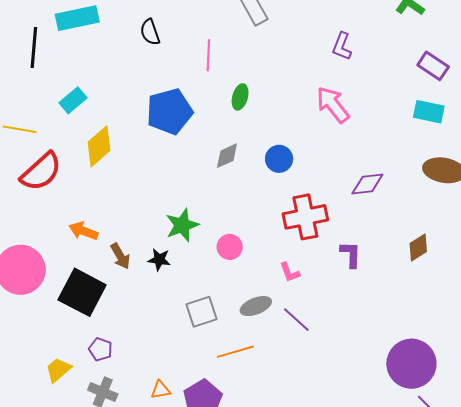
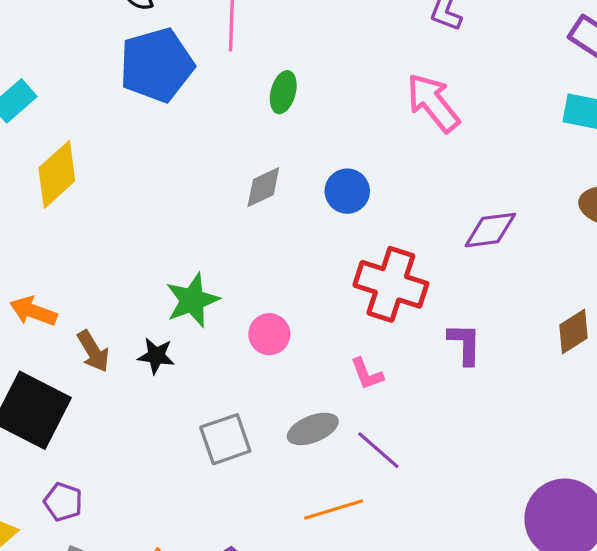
blue pentagon: (169, 112) -> (157, 65), moved
red cross: (305, 217) -> (391, 284), turned 30
orange line: (235, 352) -> (334, 510), moved

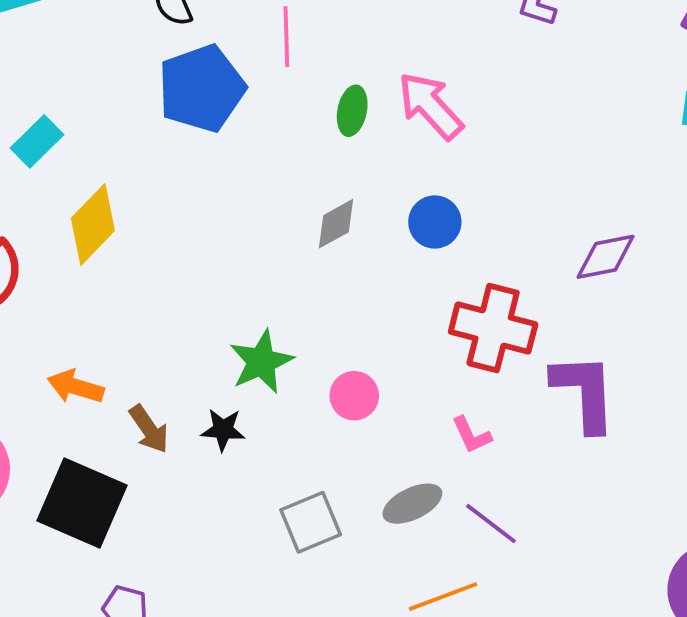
pink arrow: (433, 103) -> (430, 106), moved
purple L-shape: (465, 344) -> (584, 392), size x1.6

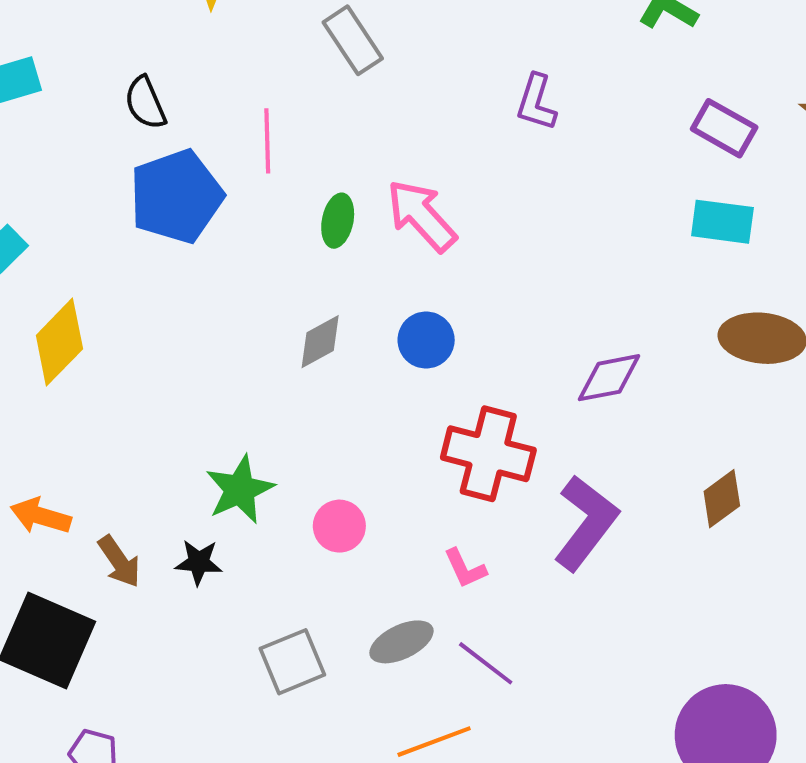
purple L-shape: (584, 392) -> (586, 523), turned 40

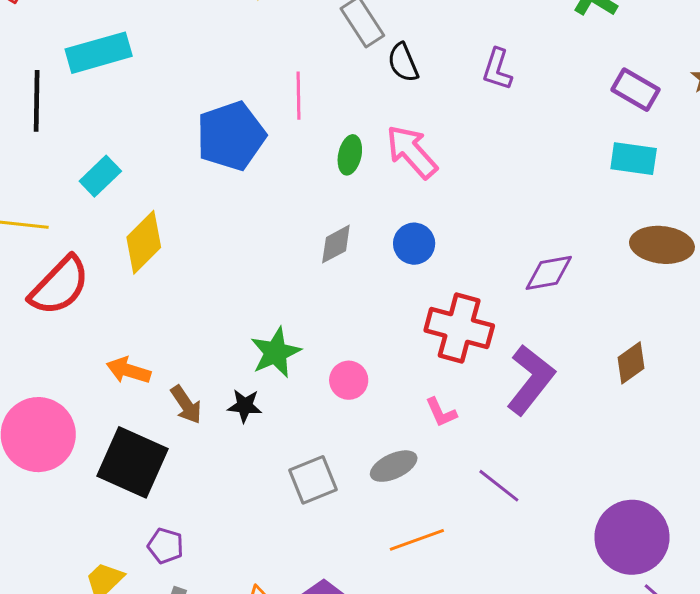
black semicircle: (145, 103) -> (403, 63), moved
purple line: (486, 663) -> (499, 486), moved

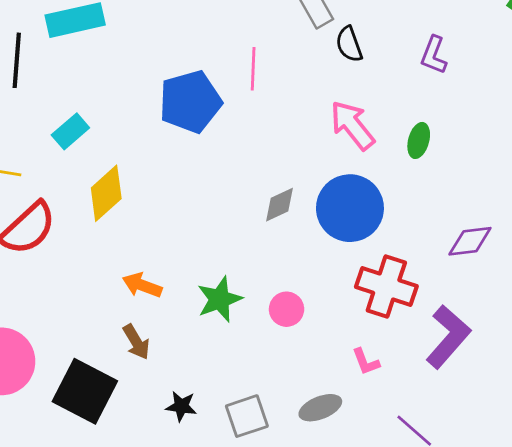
green ellipse: (350, 155) -> (419, 140), moved
blue circle: (414, 244) -> (350, 208), size x1.8
orange arrow: (128, 370) -> (142, 285), moved
pink circle: (349, 380) -> (287, 309), moved
black star: (245, 406) -> (181, 406), moved

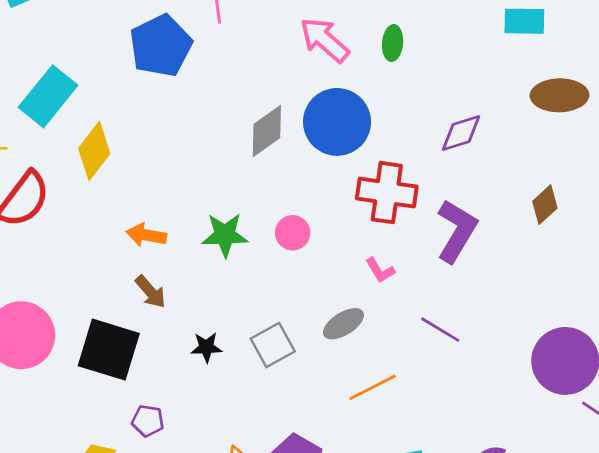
cyan rectangle: (70, 131) -> (48, 96), size x1.6
gray diamond: (279, 205) -> (267, 131), size x1.4
green star: (220, 299) -> (225, 235), turned 30

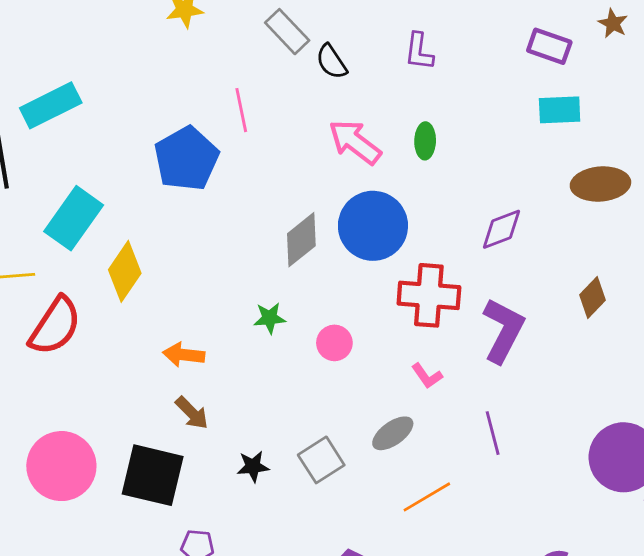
green star: (225, 235) -> (270, 318), moved, size x0.7
purple line: (440, 330) -> (493, 433), turned 48

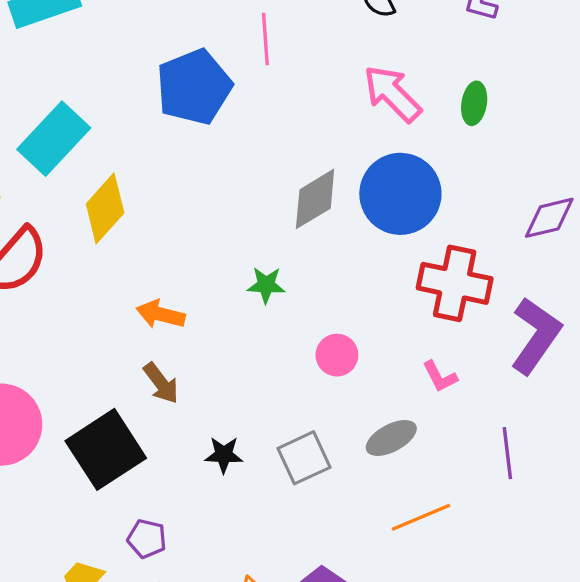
pink circle: (334, 343) -> (337, 355), moved
black square: (153, 475) -> (106, 449), turned 36

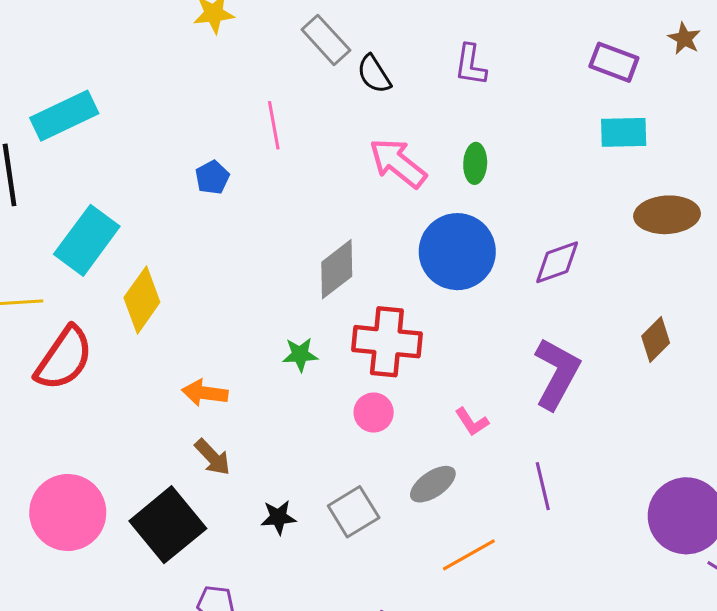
blue pentagon: (194, 87) -> (212, 177), size x0.5
blue circle: (400, 194) -> (457, 252), moved
red cross: (455, 283) -> (387, 342), moved

